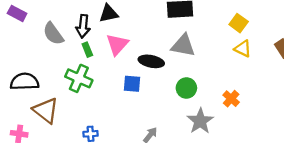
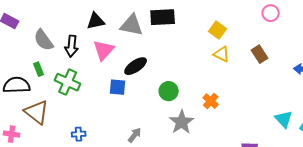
black arrow: (83, 26) -> (72, 46), moved
gray triangle: (183, 45) -> (132, 25), moved
green rectangle: (87, 50) -> (39, 69), moved
black ellipse: (151, 61) -> (136, 66), turned -45

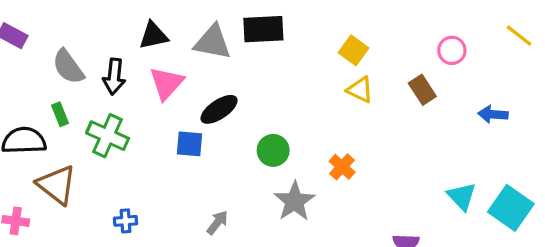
pink circle: (271, 13) -> (452, 50), moved

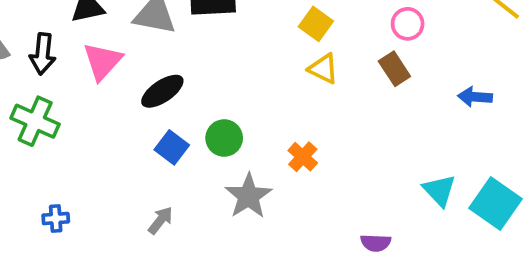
pink circle: (452, 50) -> (408, 24), moved
blue square: (190, 144) -> (172, 147), moved, turned 32

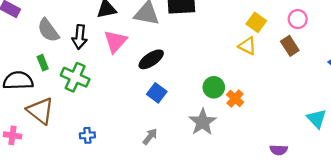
yellow square: (316, 24) -> (256, 22), moved
green circle: (224, 138) -> (214, 87), moved

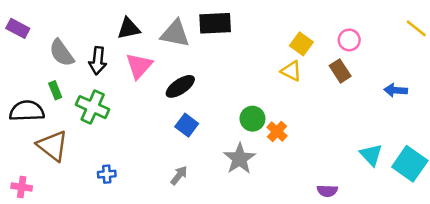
pink cross: (12, 135) -> (22, 187), moved

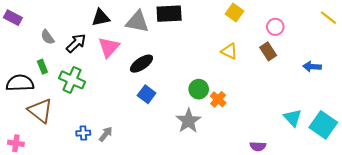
yellow square: (301, 44) -> (234, 13), moved
gray semicircle: (62, 53) -> (48, 37), size x0.7
black arrow: (98, 61) -> (76, 43), turned -140
gray arrow: (179, 175) -> (106, 134), moved

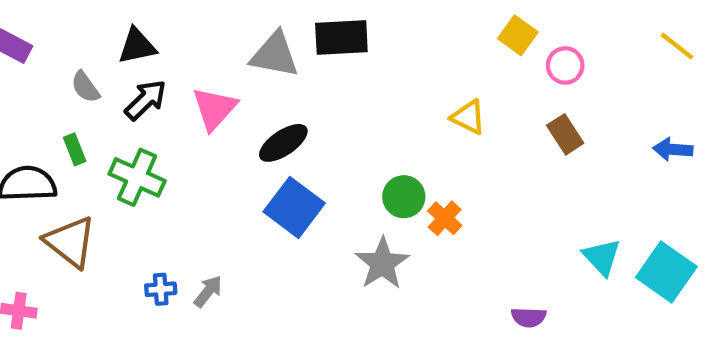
yellow square: (234, 13) -> (518, 35), moved
black triangle: (101, 18) -> (137, 46), moved
brown rectangle: (268, 51) -> (565, 134), moved
blue arrow: (312, 67) -> (673, 149), moved
blue square: (147, 94) -> (294, 207), size x1.5

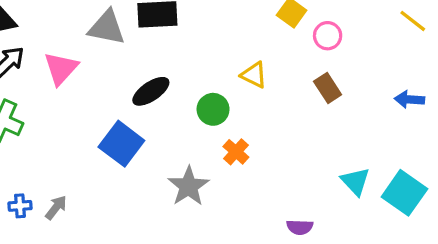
black ellipse: (283, 143) -> (151, 91), moved
green circle: (404, 197) -> (213, 109), moved

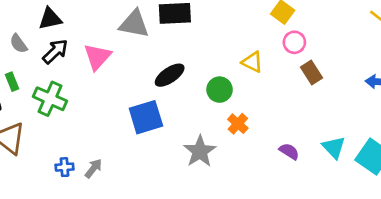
pink circle: (328, 36) -> (294, 42), moved
blue square: (121, 144) -> (146, 117), turned 36
purple semicircle: (300, 227) -> (289, 151), moved, turned -150

